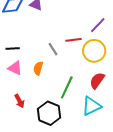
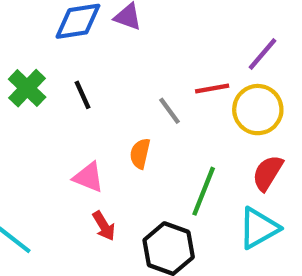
black line: (13, 49) -> (82, 95), moved, turned 72
pink triangle: (15, 68) -> (88, 177), moved

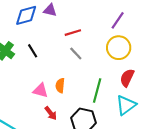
red line: (212, 89) -> (73, 33), moved
orange semicircle: (140, 154) -> (60, 86), moved

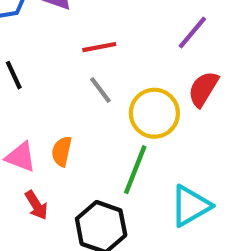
yellow circle: (119, 48) -> (154, 113), moved
red semicircle: (127, 78) -> (203, 89), moved

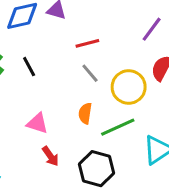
orange semicircle: (62, 151) -> (85, 113), moved
green line: (135, 170) -> (118, 127), turned 48

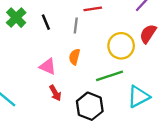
gray line: (90, 73) -> (76, 26), moved, turned 42
orange semicircle: (85, 113) -> (74, 57), moved

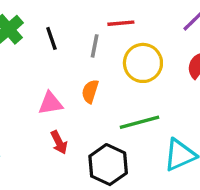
yellow circle: (121, 46) -> (143, 63), moved
pink triangle: (48, 67) -> (50, 103), turned -36

